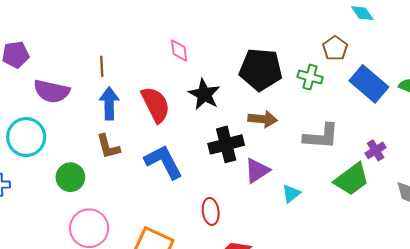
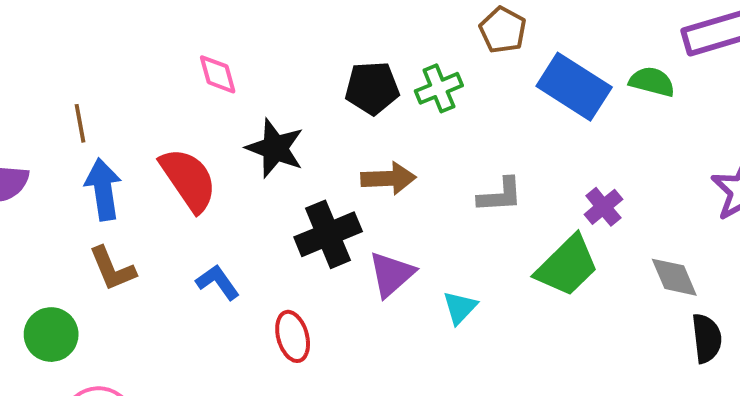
black pentagon: (261, 69) -> (372, 88), size x0.7
green cross: (310, 77) -> (439, 88), moved, turned -30
gray L-shape: (321, 136) -> (500, 195), size x0.7
blue L-shape: (164, 162) -> (218, 282), size x0.6
red ellipse: (211, 211) -> (293, 336), moved

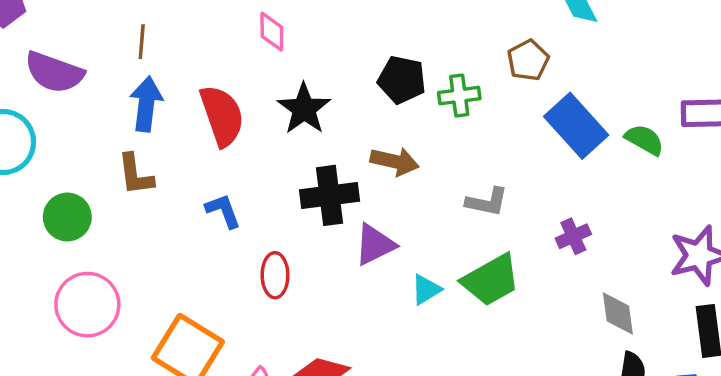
green trapezoid: (567, 266) -> (491, 280), moved

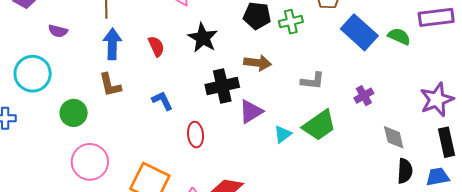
purple semicircle: (54, 72) -> (58, 31), size x0.6
red semicircle: (222, 116) -> (156, 46), size x0.6

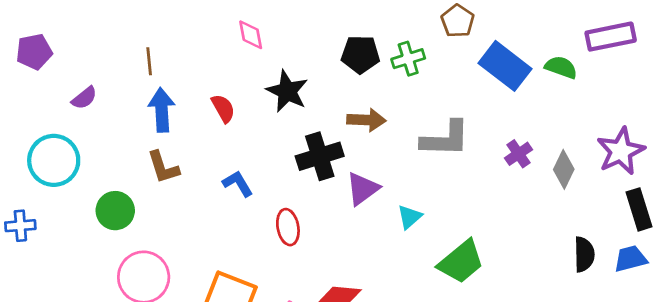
purple semicircle: (58, 31) -> (84, 98), turned -48
gray L-shape: (313, 81) -> (445, 139), size x1.5
green trapezoid: (319, 125) -> (461, 262), moved
gray diamond: (394, 137) -> (564, 169), moved, turned 44

